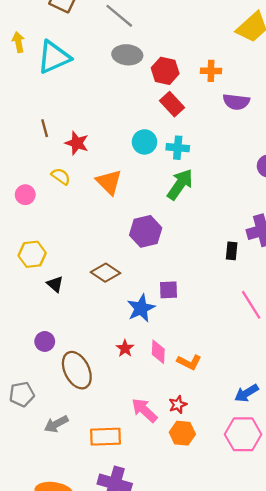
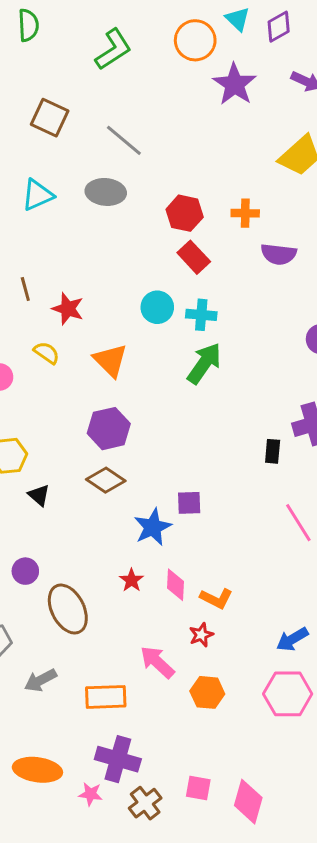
gray ellipse: (127, 55) -> (106, 192), moved
cyan triangle: (54, 57) -> (37, 195), size x0.7
purple hexagon: (146, 231) -> (109, 429), moved
red star: (178, 405) -> (201, 635), moved

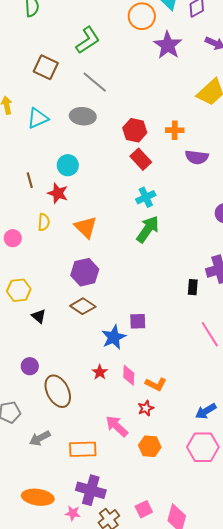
green L-shape: (113, 49) -> (88, 40), moved
cyan circle: (157, 307) -> (68, 165), moved
cyan cross: (201, 315) -> (146, 197), turned -30
yellow semicircle: (47, 353) -> (44, 222), turned 60
pink square: (198, 788) -> (144, 509), turned -36

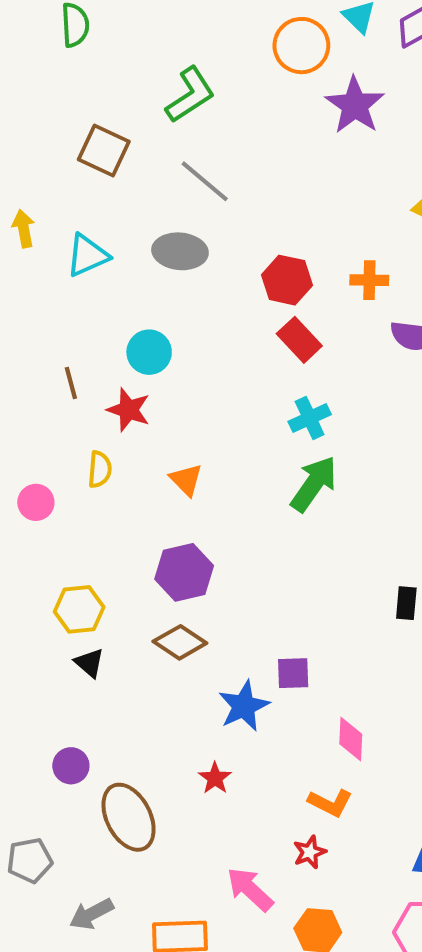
orange triangle: (86, 227) -> (186, 480), size x0.7
yellow hexagon: (19, 290) -> (79, 609), moved
pink diamond: (129, 375) -> (351, 739), moved

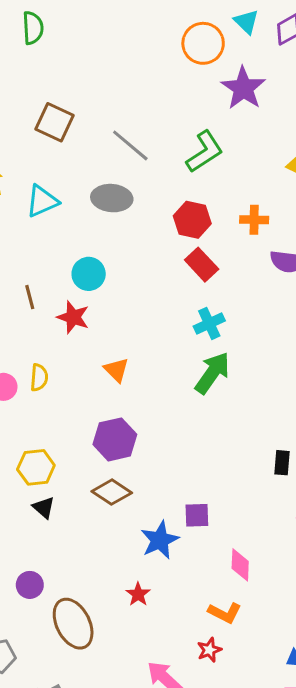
green L-shape: (190, 95) -> (205, 152), moved
yellow semicircle: (100, 469) -> (39, 378), moved

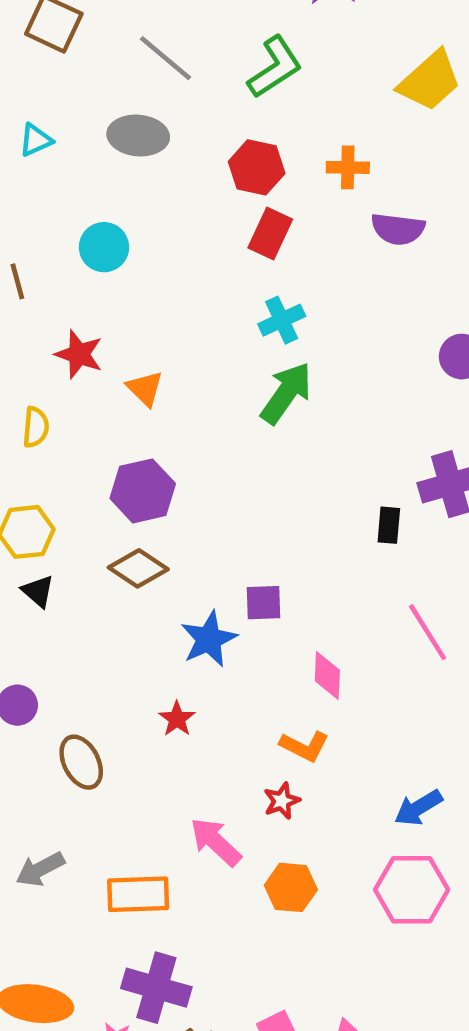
cyan triangle: (42, 201) -> (36, 140), size x0.7
red rectangle: (202, 265) -> (270, 233), turned 68
red star: (73, 317) -> (79, 354), moved
yellow semicircle: (39, 378) -> (36, 427), moved
brown ellipse: (73, 624) -> (81, 762), size x0.7

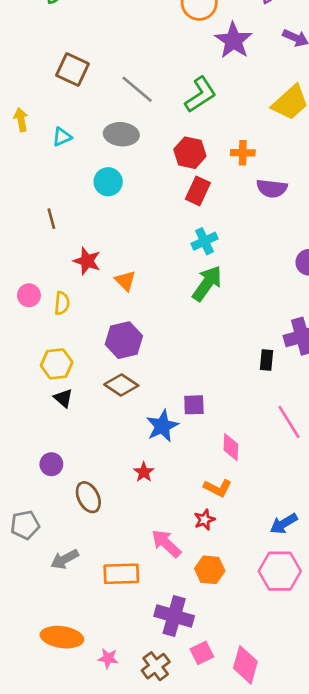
cyan circle: (104, 247) -> (108, 182), moved
purple cross: (156, 988) -> (174, 616), moved

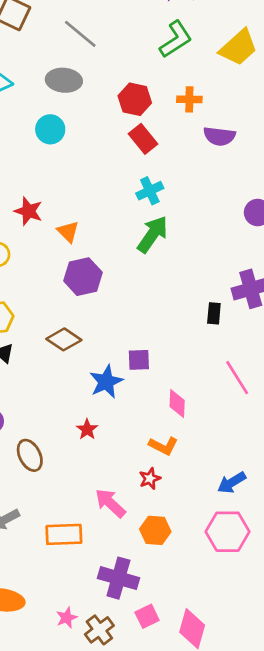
green L-shape: (201, 95) -> (176, 39), moved
red rectangle: (198, 191) -> (143, 139), turned -64
purple hexagon: (124, 340) -> (83, 277), moved
pink star: (108, 658) -> (67, 618), moved, turned -30

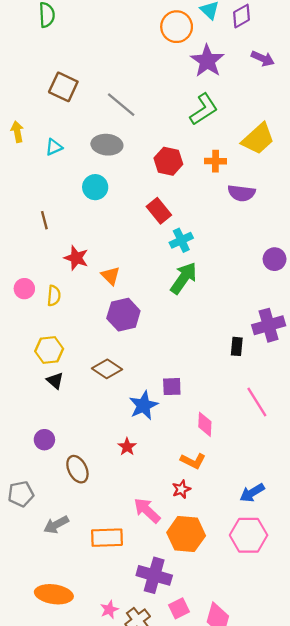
yellow trapezoid: (238, 47) -> (258, 139), moved
red rectangle: (143, 139) -> (159, 211), moved
orange hexagon: (155, 530) -> (186, 534), size x1.4

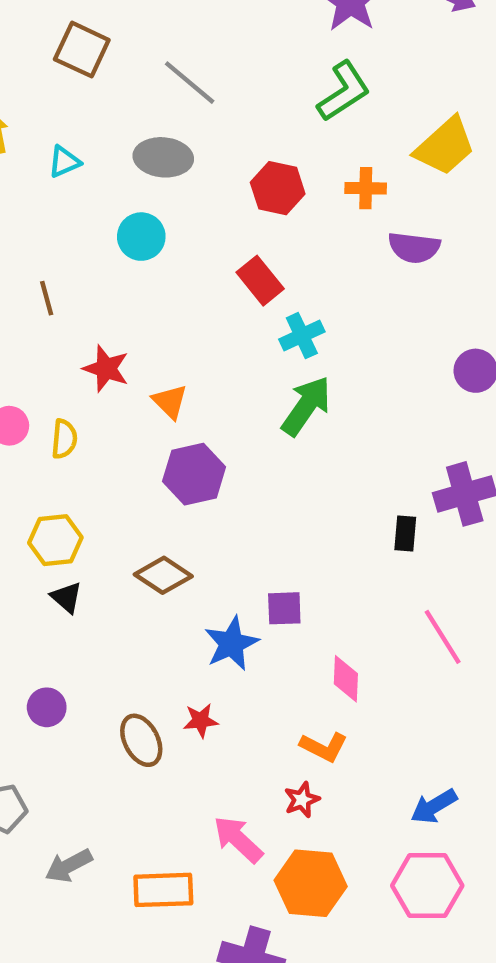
red star: (127, 447) -> (201, 721), turned 30
brown ellipse: (77, 469) -> (141, 740), moved

